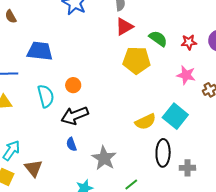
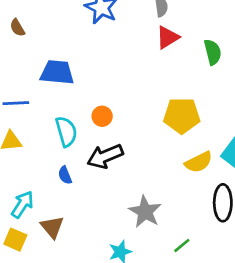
green semicircle: (158, 39) -> (213, 52), turned 42
yellow pentagon: (136, 60) -> (182, 116), moved
blue semicircle: (71, 144) -> (65, 175), moved

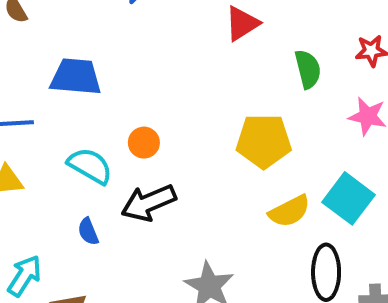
green semicircle: (213, 52) -> (308, 69), moved
cyan semicircle: (66, 132) -> (90, 166), turned -44

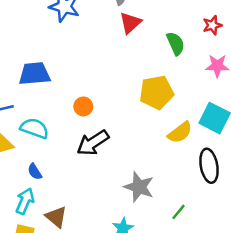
cyan semicircle: (90, 166) -> (34, 128), moved
blue semicircle: (88, 231) -> (35, 172), moved

